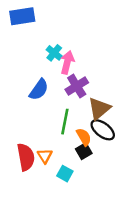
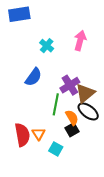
pink arrow: (67, 62) -> (80, 41), moved
purple cross: (77, 86) -> (70, 85), moved

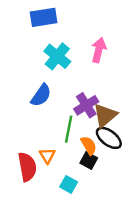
blue rectangle: (19, 14) -> (44, 17), moved
cyan cross: (47, 46) -> (57, 56), size x1.5
black square: (72, 130) -> (89, 161), turned -32
orange triangle: (39, 134) -> (47, 156), moved

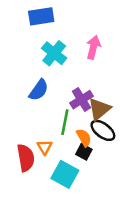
cyan square: (69, 184) -> (65, 174), size x1.6

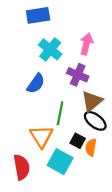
purple cross: (82, 100) -> (78, 75), moved, turned -35
orange semicircle: (84, 138) -> (91, 147), moved, turned -140
orange triangle: (45, 147) -> (41, 136), size x1.6
red semicircle: (26, 158) -> (22, 167), moved

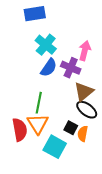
pink arrow: (86, 44) -> (85, 51), moved
blue semicircle: (36, 84) -> (49, 68), moved
green line: (60, 113) -> (39, 103), moved
red semicircle: (22, 167) -> (20, 130), moved

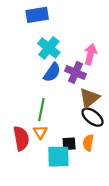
orange triangle: (38, 124) -> (40, 132), size x0.6
black square: (71, 128) -> (69, 144), moved, turned -32
cyan square: (55, 147) -> (58, 157), turned -30

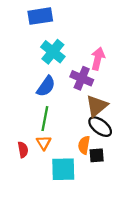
blue semicircle: (52, 72) -> (46, 86), moved
red semicircle: (21, 138) -> (23, 150), size x0.6
orange semicircle: (88, 143) -> (84, 145), moved
black square: (69, 144) -> (97, 155), moved

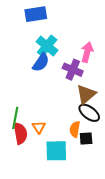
blue semicircle: (46, 86) -> (41, 62), moved
green line: (45, 119) -> (15, 118), moved
red semicircle: (23, 150) -> (20, 133), size x1.5

